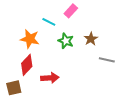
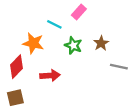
red diamond: (27, 65) -> (17, 67), moved
red arrow: (50, 78) -> (50, 75), moved

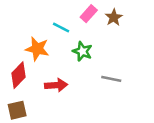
brown star: (101, 43) -> (114, 17), moved
gray line: (119, 67) -> (111, 79), moved

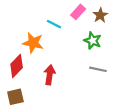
green star: (82, 51) -> (93, 41), moved
red arrow: (56, 85) -> (50, 75), turned -78

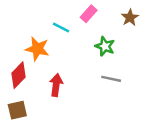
brown star: (100, 15) -> (130, 18), moved

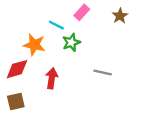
green star: (105, 46) -> (71, 42), moved, turned 30
red diamond: (19, 75) -> (17, 69), turned 30

